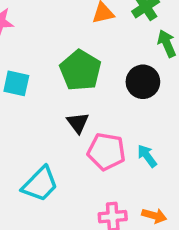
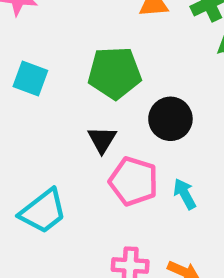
green pentagon: (80, 70) -> (114, 73), turned 30
black circle: (143, 82) -> (170, 119), moved

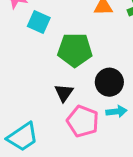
cyan square: (30, 78) -> (39, 22), moved
cyan arrow: (185, 194) -> (116, 111), moved, turned 108

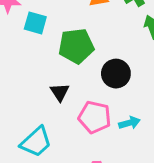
black triangle: (64, 93) -> (60, 92), moved
cyan arrow: (116, 111) -> (129, 123), moved

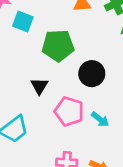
cyan arrow: (129, 123) -> (100, 119), turned 48

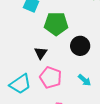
pink pentagon: (69, 111) -> (51, 77), moved

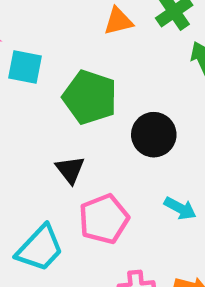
green pentagon: (56, 24) -> (90, 97), turned 30
pink pentagon: (51, 77) -> (104, 219), turned -30

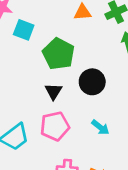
black triangle: (70, 170) -> (53, 91), moved

